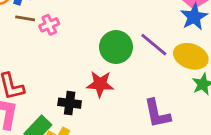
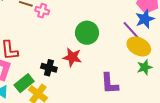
pink cross: (49, 25) -> (42, 11), turned 32
purple line: (154, 45) -> (131, 31), moved

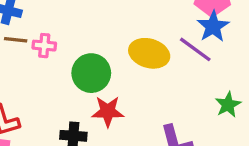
green circle: (87, 33) -> (91, 73), moved
yellow ellipse: (139, 46) -> (149, 53), moved

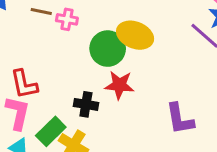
yellow ellipse: (149, 53) -> (135, 35), moved

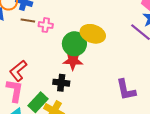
red L-shape: (24, 84) -> (18, 71), turned 65
red star: (119, 85) -> (73, 60), moved

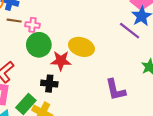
yellow ellipse: (93, 34) -> (81, 47), moved
green circle: (74, 44) -> (39, 45), moved

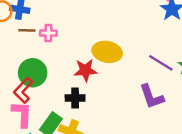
purple line: (130, 31) -> (161, 63), moved
green circle: (39, 45) -> (33, 73), moved

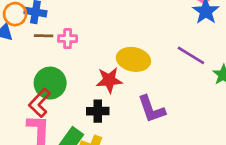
purple line: (161, 63) -> (191, 55), moved
purple L-shape: (152, 97) -> (151, 109), moved

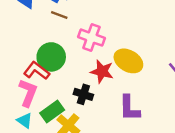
pink cross: (68, 39) -> (91, 38), moved, size x1.5
red L-shape: (40, 103) -> (37, 71), turned 65

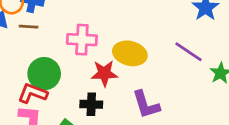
brown line: (59, 15) -> (29, 27), moved

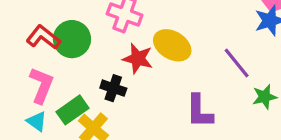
red L-shape: (33, 93) -> (43, 37), moved
purple L-shape: (146, 105) -> (199, 111), moved

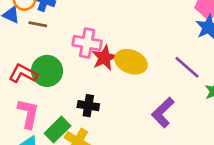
red star: (138, 59) -> (104, 58), moved, turned -30
purple L-shape: (199, 111) -> (163, 112), turned 56

